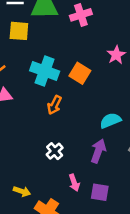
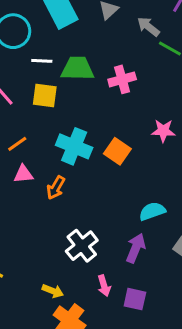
pink star: (116, 55) -> (163, 131), turned 30
orange arrow: (54, 105) -> (56, 188), moved
white cross: (55, 151) -> (82, 246), size x1.5
yellow arrow: (22, 191) -> (53, 291), moved

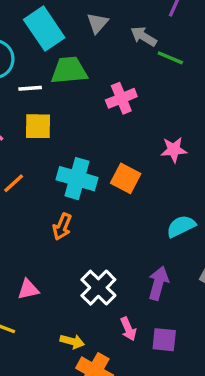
green trapezoid: (78, 68) -> (69, 70), moved
pink triangle: (23, 174) -> (28, 289), moved
cyan semicircle: (152, 211) -> (181, 226), moved

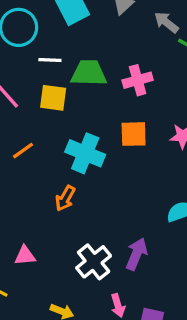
green trapezoid: (69, 70) -> (89, 73), moved
orange square: (126, 178) -> (134, 134), moved, turned -36
purple arrow: (158, 283) -> (137, 254), moved

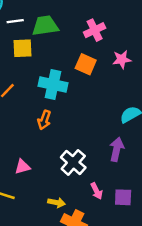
pink cross: (138, 80) -> (95, 30), moved
orange square: (134, 134) -> (86, 64), turned 35
purple arrow: (137, 254) -> (117, 149), moved

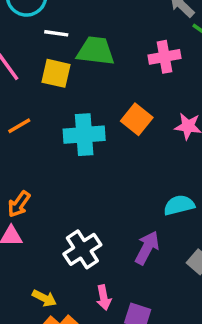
pink cross: (95, 30) -> (164, 57), moved
cyan cross: (53, 84) -> (84, 135), turned -32
orange arrow: (44, 120) -> (19, 204), moved

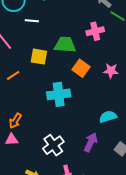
green trapezoid: (96, 51) -> (65, 45), moved
yellow square: (56, 73) -> (39, 57), moved
cyan cross: (84, 135) -> (59, 94), moved

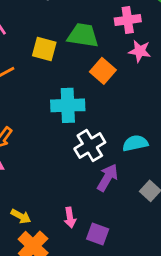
pink star: (111, 71) -> (140, 51), moved
white cross: (53, 145) -> (90, 146), moved

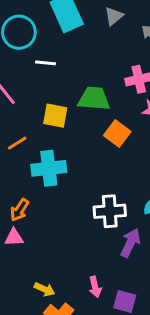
cyan cross: (68, 105) -> (49, 168), moved
white cross: (90, 146) -> (110, 211), turned 32

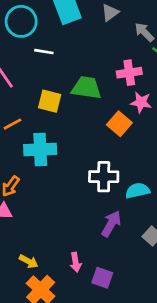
orange square: (117, 133) -> (119, 124), moved
white cross: (110, 211) -> (104, 177), moved

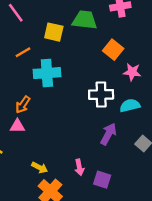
pink star: (141, 102) -> (132, 72), moved

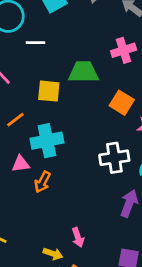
orange arrow: (23, 105) -> (42, 182), moved
pink triangle: (17, 126) -> (21, 164), moved
pink arrow: (79, 167) -> (78, 237), moved

